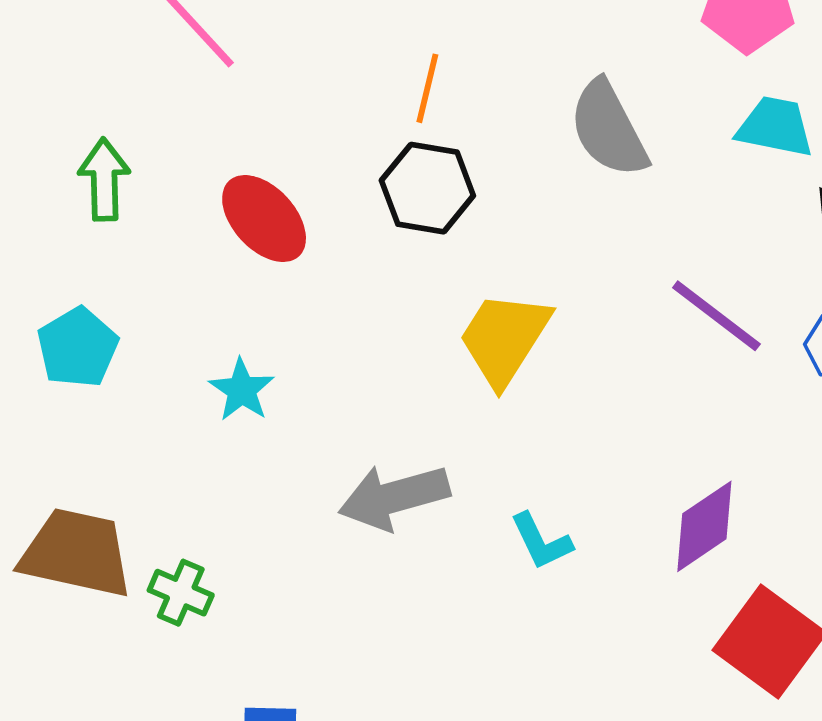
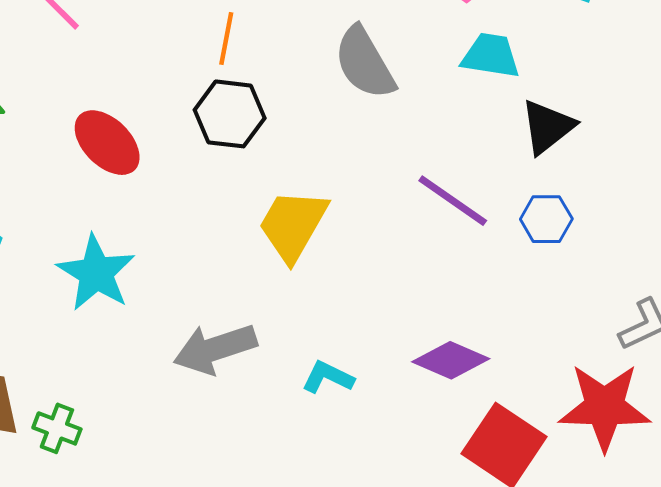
cyan star: (242, 390) -> (96, 273), size x1.6
purple diamond: (704, 526) -> (451, 360), turned 60
cyan L-shape: (541, 541) -> (328, 377), turned 144

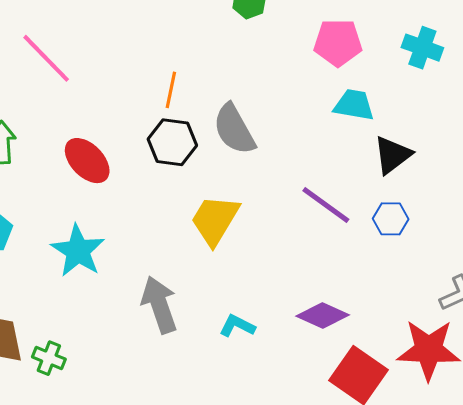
gray semicircle: (365, 63) -> (234, 129), moved
gray arrow: (215, 349) -> (159, 305), turned 88

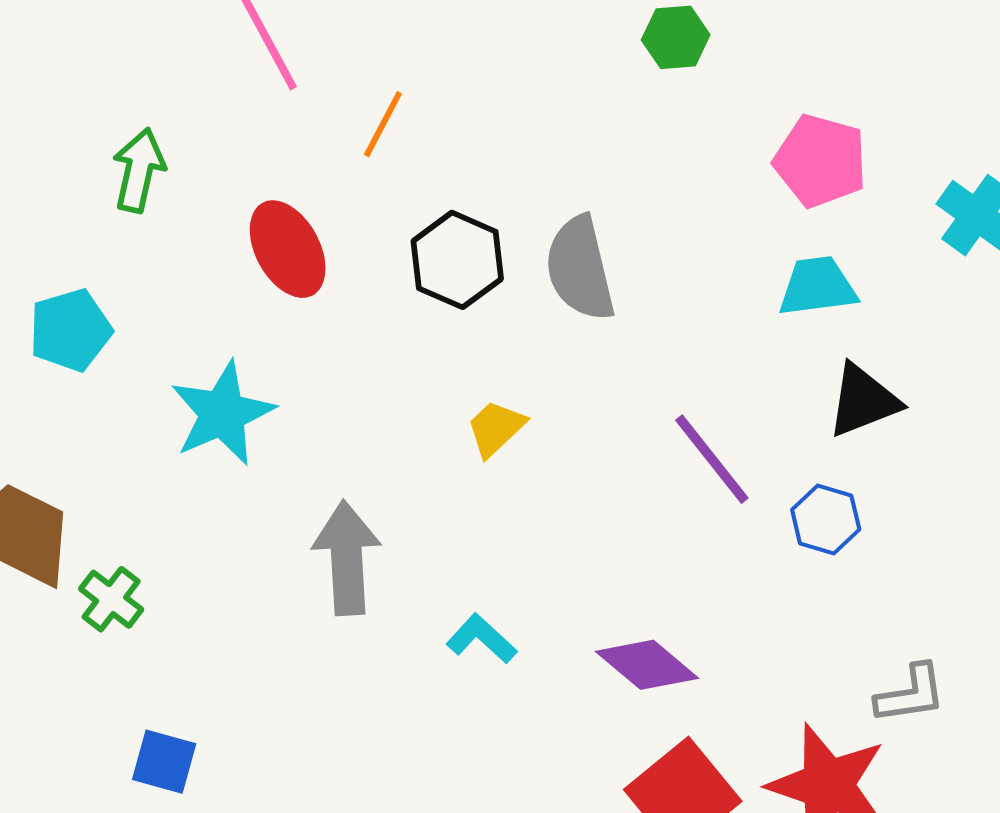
orange line: (171, 90) -> (383, 124), moved
cyan trapezoid: (354, 105) -> (818, 286), turned -33
yellow trapezoid: (215, 220) -> (496, 428), size x0.6

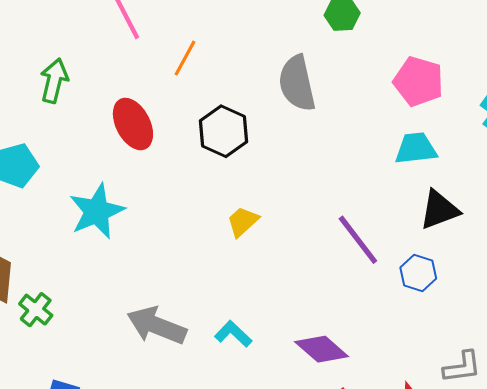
gray semicircle: (580, 268) -> (297, 83), moved
gray arrow: (347, 558) -> (157, 326), moved, turned -66

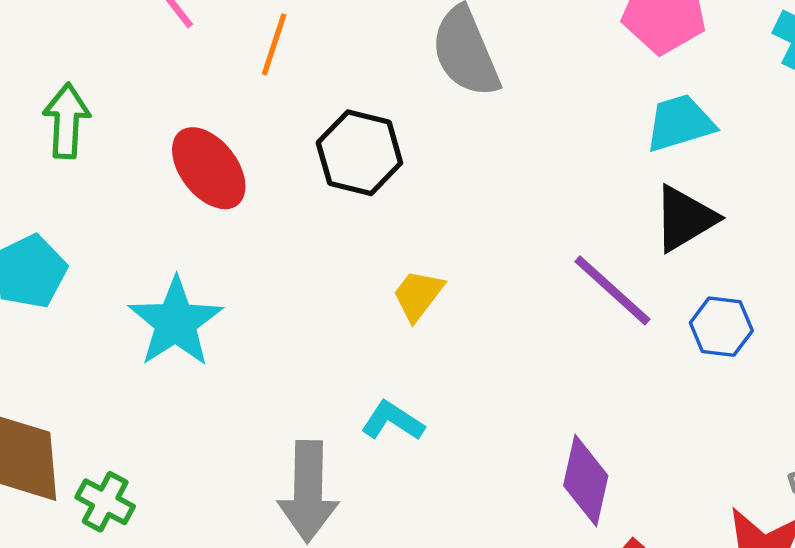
black triangle: (439, 210) -> (685, 218), moved
gray arrow: (157, 326) -> (308, 492), turned -100
cyan L-shape: (233, 334) -> (393, 421), moved
purple diamond: (322, 349) -> (586, 481), turned 72

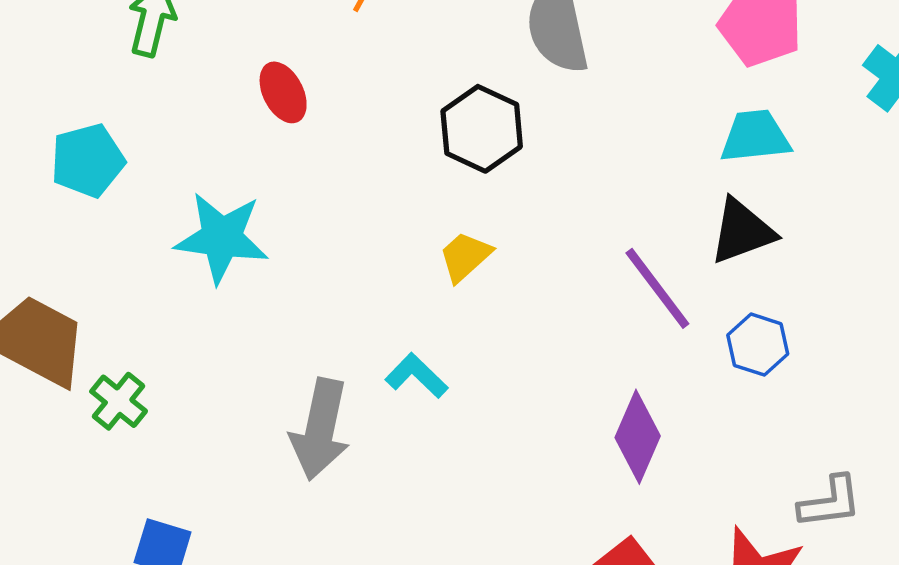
black hexagon: (359, 153) -> (482, 129), moved
red ellipse: (209, 168) -> (283, 92), size x0.7
cyan star: (176, 322) -> (222, 238), turned 30
purple diamond: (586, 481) -> (638, 437), moved

